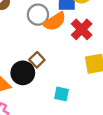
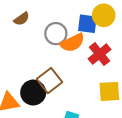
brown square: (37, 60) -> (49, 81), size x1.5

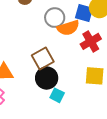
black circle: (33, 93) -> (47, 78), moved

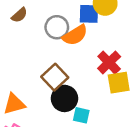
red cross: (91, 41) -> (109, 63), moved

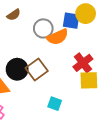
black circle: (65, 98) -> (17, 69), moved

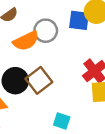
orange semicircle: (58, 37) -> (26, 41), moved

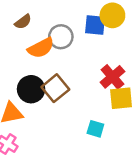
cyan square: (62, 121) -> (95, 129), moved

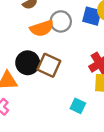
brown square: (55, 88) -> (49, 65), turned -35

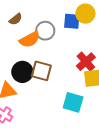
cyan square: (78, 106) -> (73, 102), size x1.5

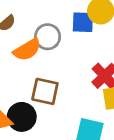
black circle: (22, 72) -> (22, 117), moved

